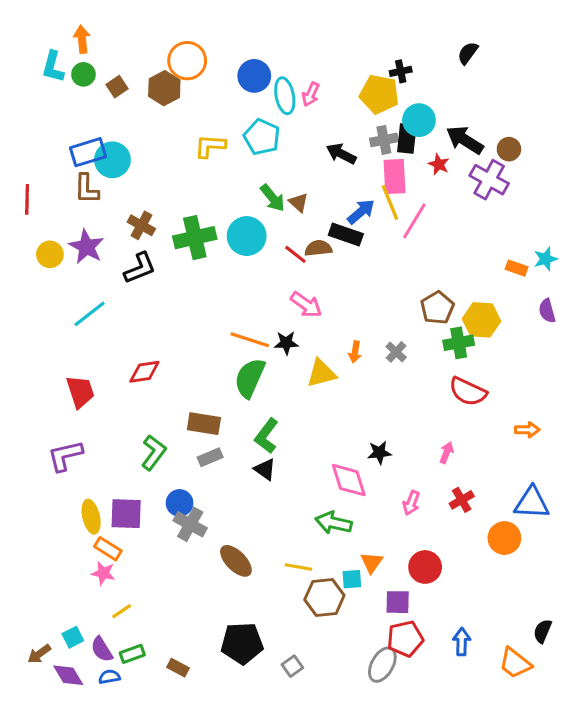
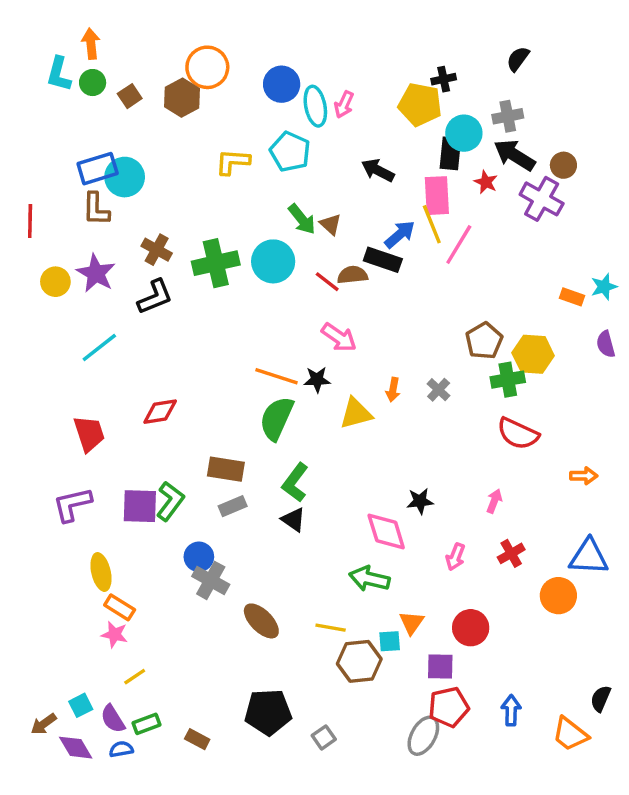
gray cross: (384, 140) -> (508, 116), moved
purple square: (126, 514) -> (140, 506), moved

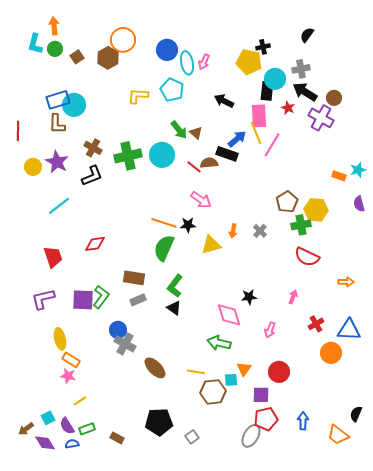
red cross: (511, 553) -> (316, 324), moved

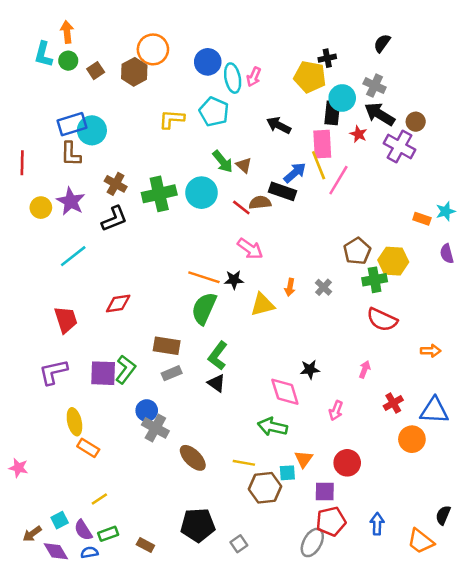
gray cross: (301, 69) -> (375, 86), turned 36
pink star: (68, 376) -> (18, 468), moved

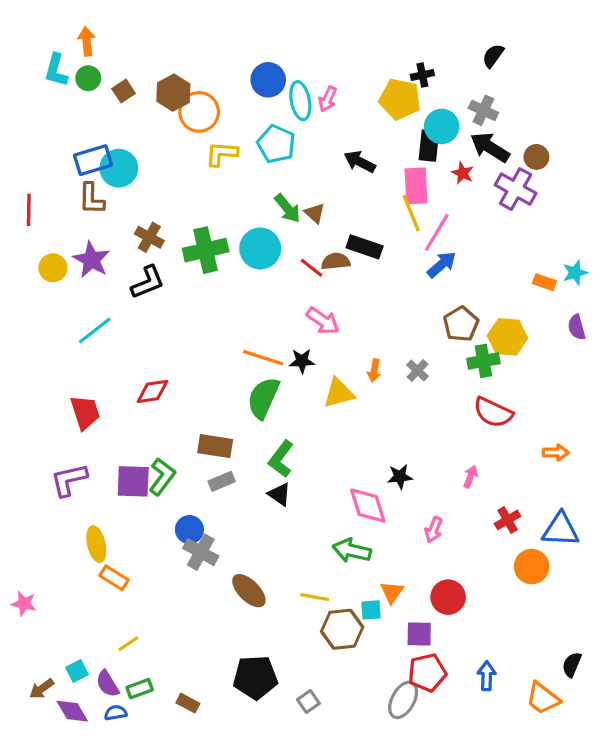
orange circle: (153, 49) -> (199, 112), moved
blue arrow: (295, 173) -> (442, 265), moved

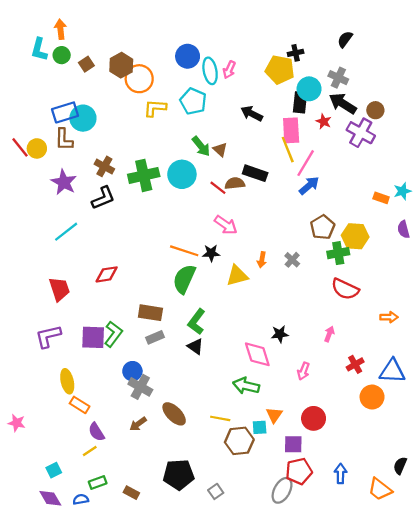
red line: (29, 210) -> (20, 147), turned -40
yellow circle: (53, 268) -> (37, 148), moved
purple semicircle: (108, 684) -> (96, 432), moved
brown arrow: (42, 689) -> (138, 424), moved

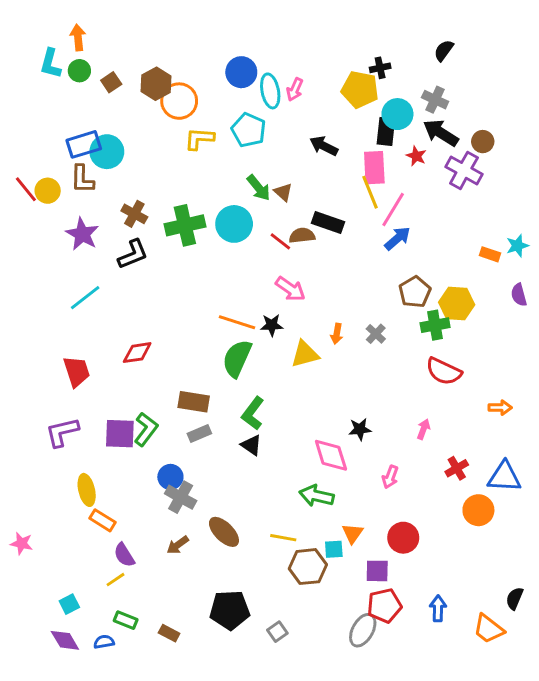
green rectangle: (98, 482) -> (126, 620), turned 42

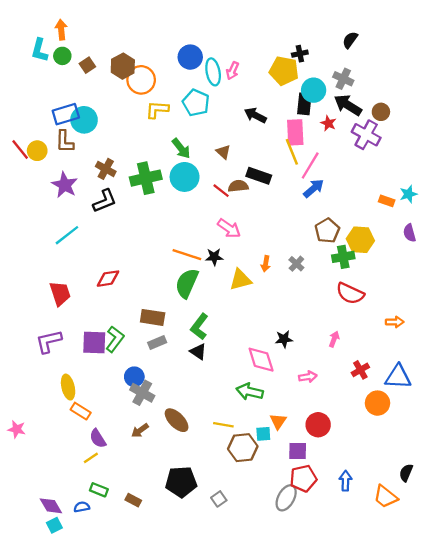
green arrow: (259, 188) -> (181, 148), moved
pink arrow: (390, 477) -> (308, 377), turned -120
cyan square: (69, 604) -> (54, 525), moved

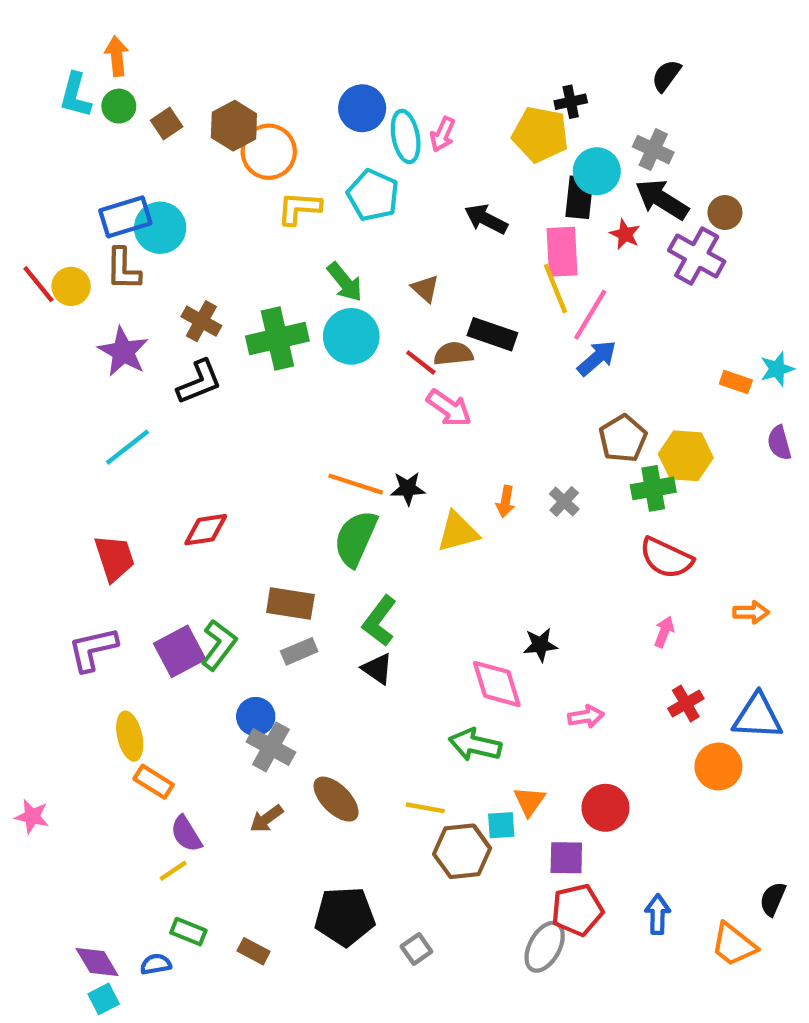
pink arrow: (229, 228) -> (449, 408), moved
pink arrow: (334, 339) -> (664, 632), moved
purple square: (94, 343) -> (180, 651), turned -30

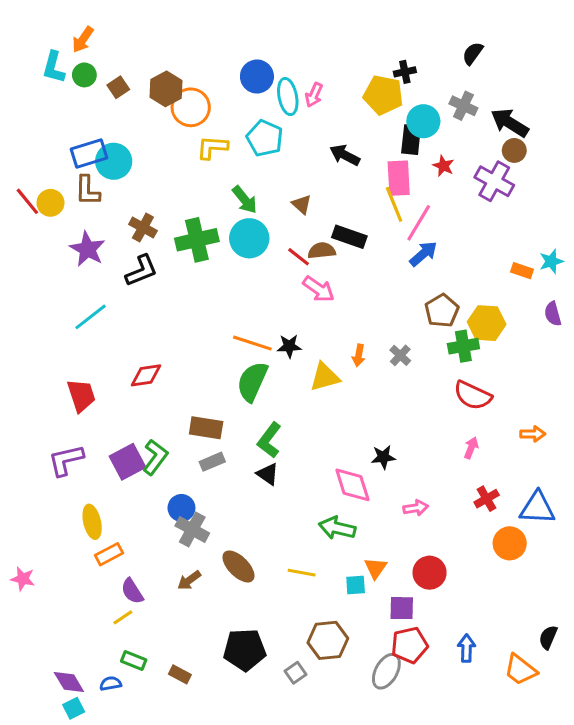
orange arrow: (117, 56) -> (83, 40), turned -140
black arrow: (662, 199) -> (510, 123), moved
orange rectangle: (154, 782) -> (109, 554), turned -60
brown hexagon: (462, 851) -> (328, 640), moved

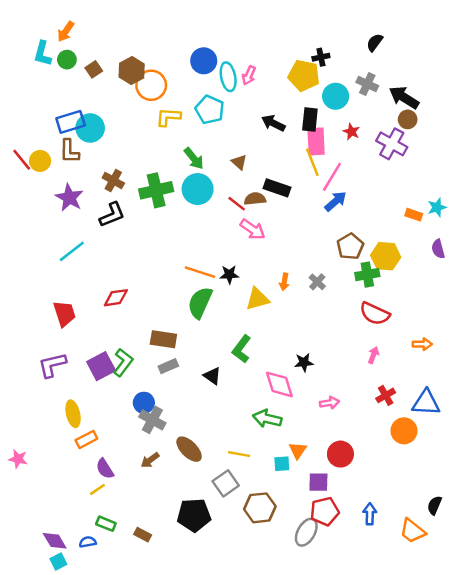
black rectangle: (411, 140) -> (310, 119), moved
green L-shape: (269, 440) -> (242, 349), moved
gray square: (295, 673) -> (226, 483), moved, size x1.5

